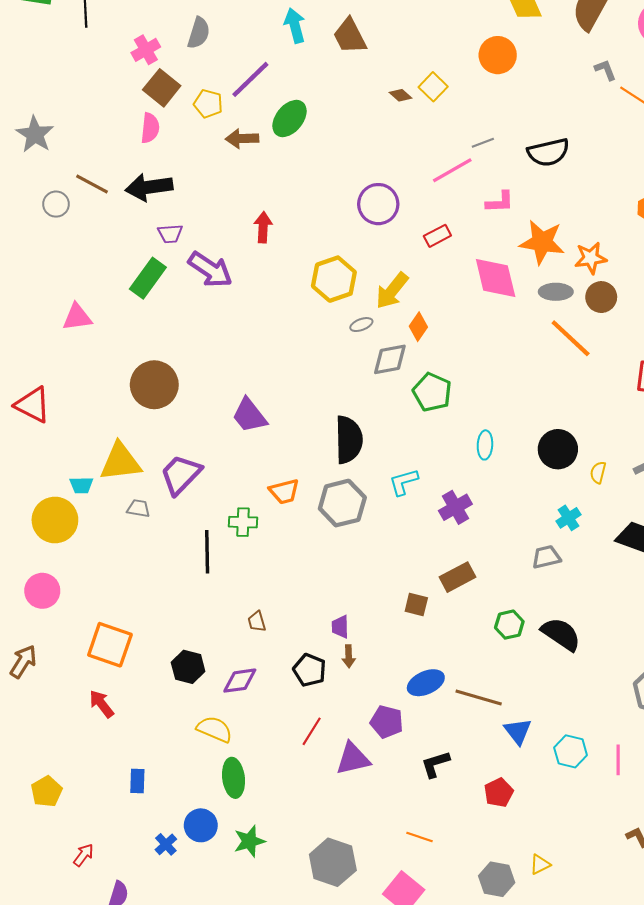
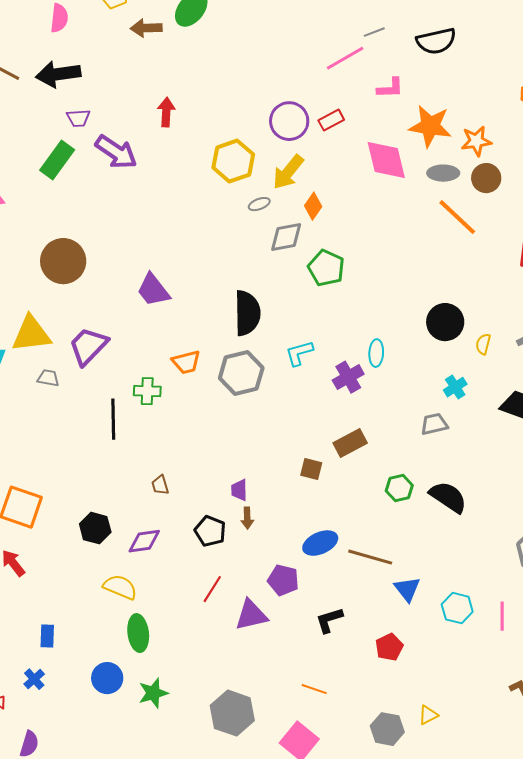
purple circle: (378, 204) -> (289, 121), moved
cyan ellipse: (485, 445) -> (376, 353), moved
blue cross: (166, 844) -> (34, 679), moved

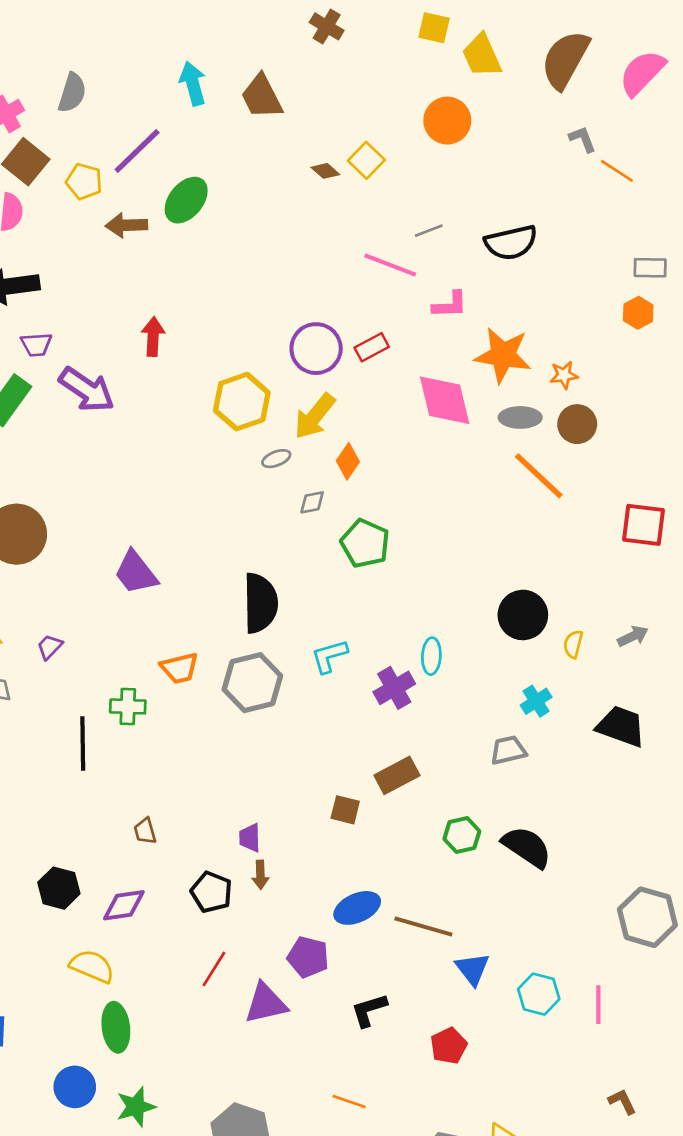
pink line: (345, 58) -> (390, 265), turned 51
orange star: (476, 141) -> (564, 375), size x0.7
gray diamond: (286, 237) -> (312, 502), size x0.6
purple trapezoid: (88, 346) -> (50, 647), size x0.5

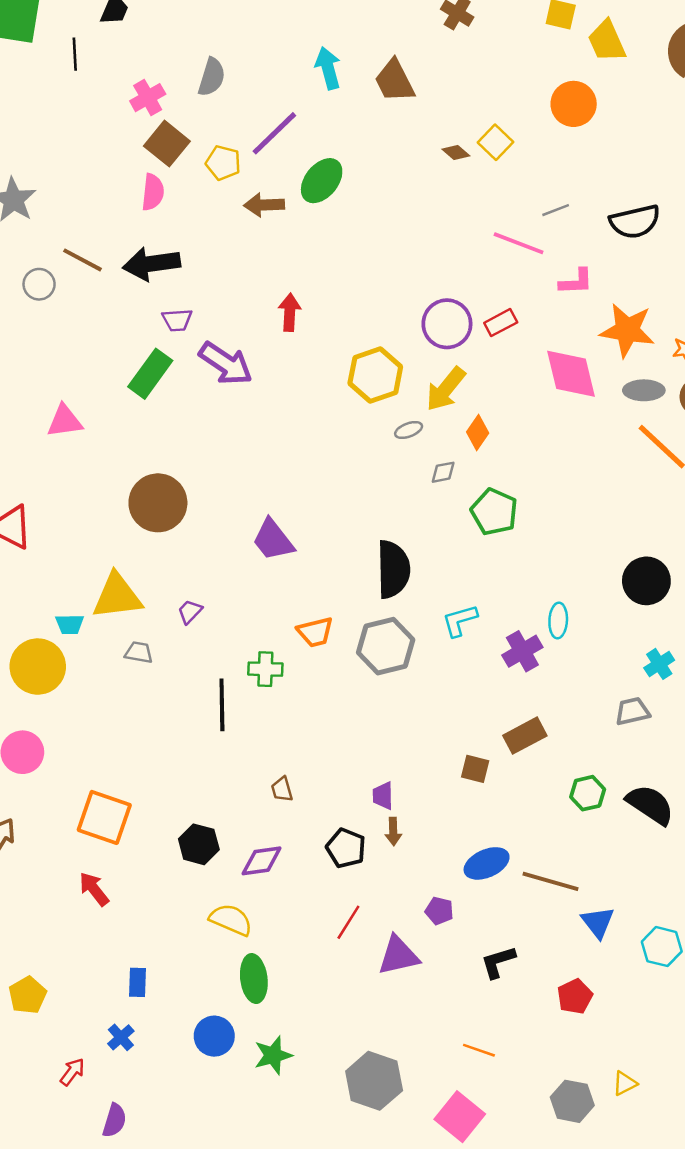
purple pentagon: (308, 957) -> (439, 911), size x0.7

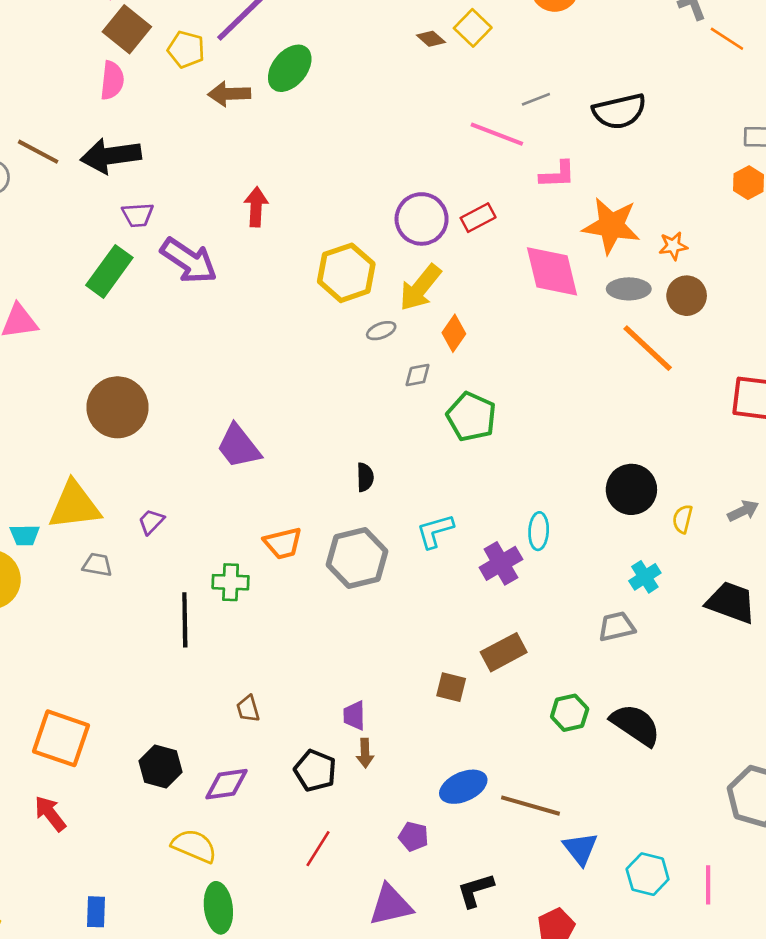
black semicircle: (393, 569) -> (365, 477), size x0.5
purple triangle: (398, 956) -> (391, 905), moved

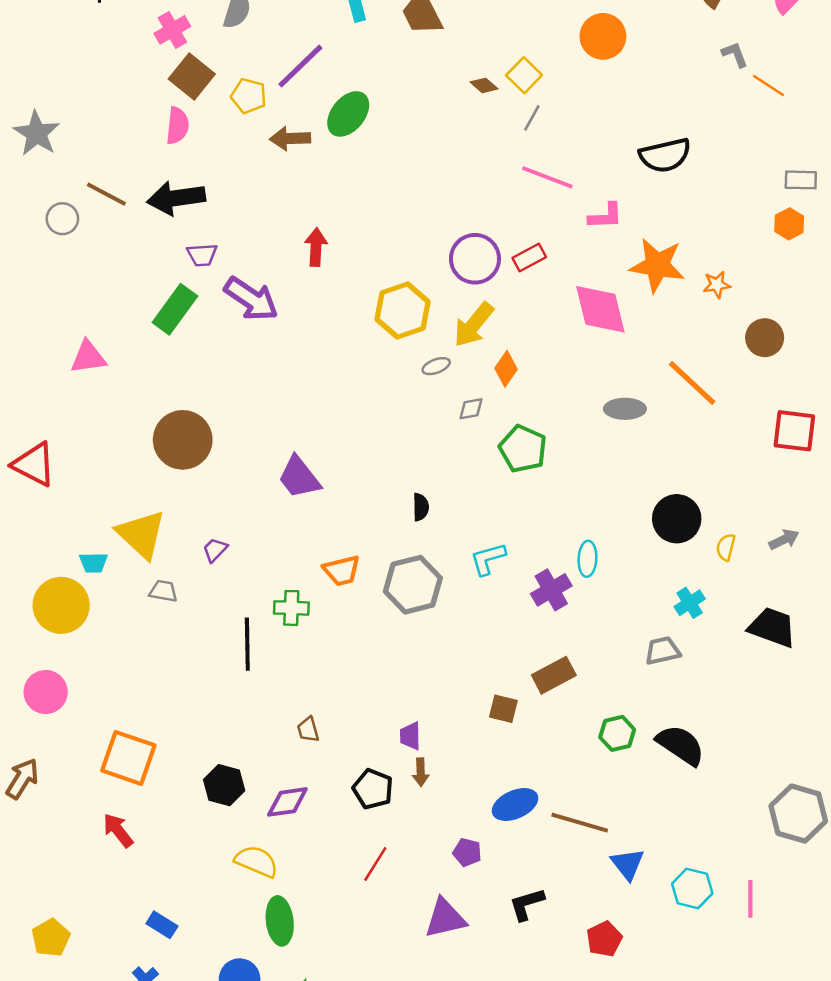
gray line: (536, 99) -> (532, 118), moved, turned -40
gray ellipse: (629, 289) -> (625, 409), moved
brown circle: (687, 296) -> (765, 338), moved
yellow triangle: (74, 506) -> (141, 534), turned 50
blue rectangle: (96, 912) -> (162, 925), turned -60

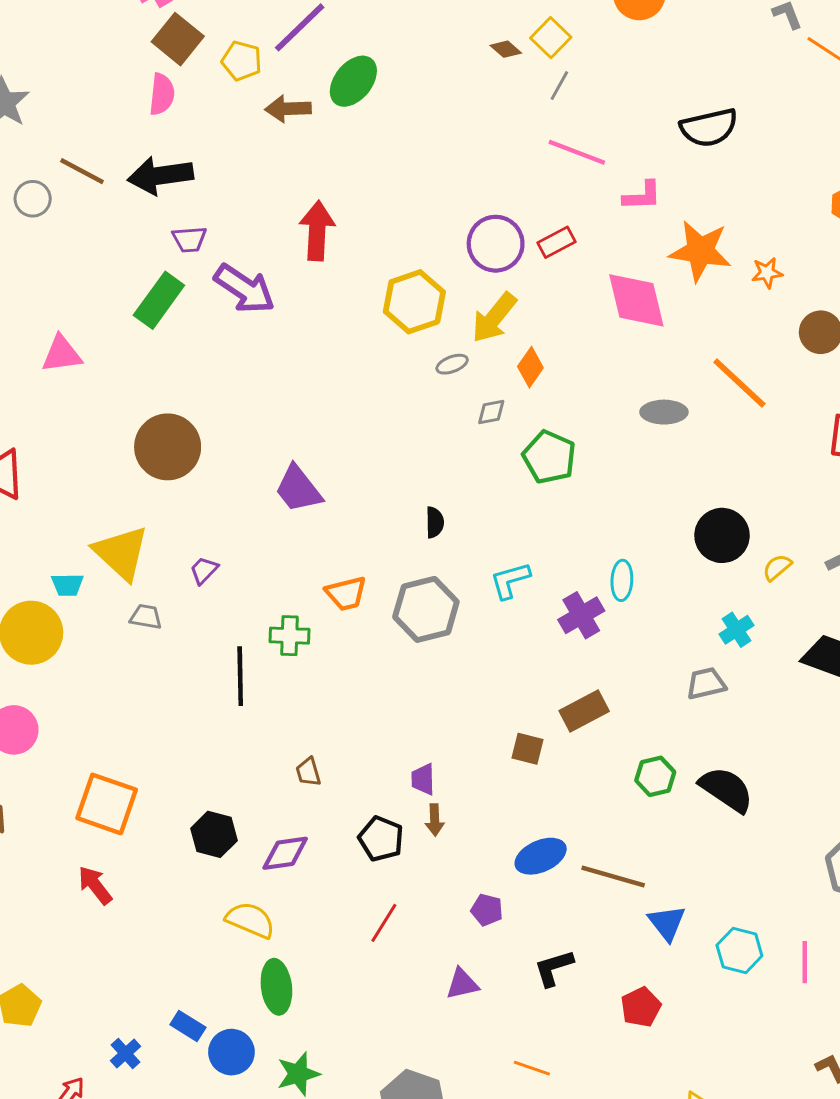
red arrow: (316, 247) -> (317, 231), size x1.4
yellow semicircle: (726, 547) -> (777, 567), turned 36
purple triangle: (445, 918) -> (462, 984), size x0.7
blue rectangle: (162, 925) -> (188, 1026), moved

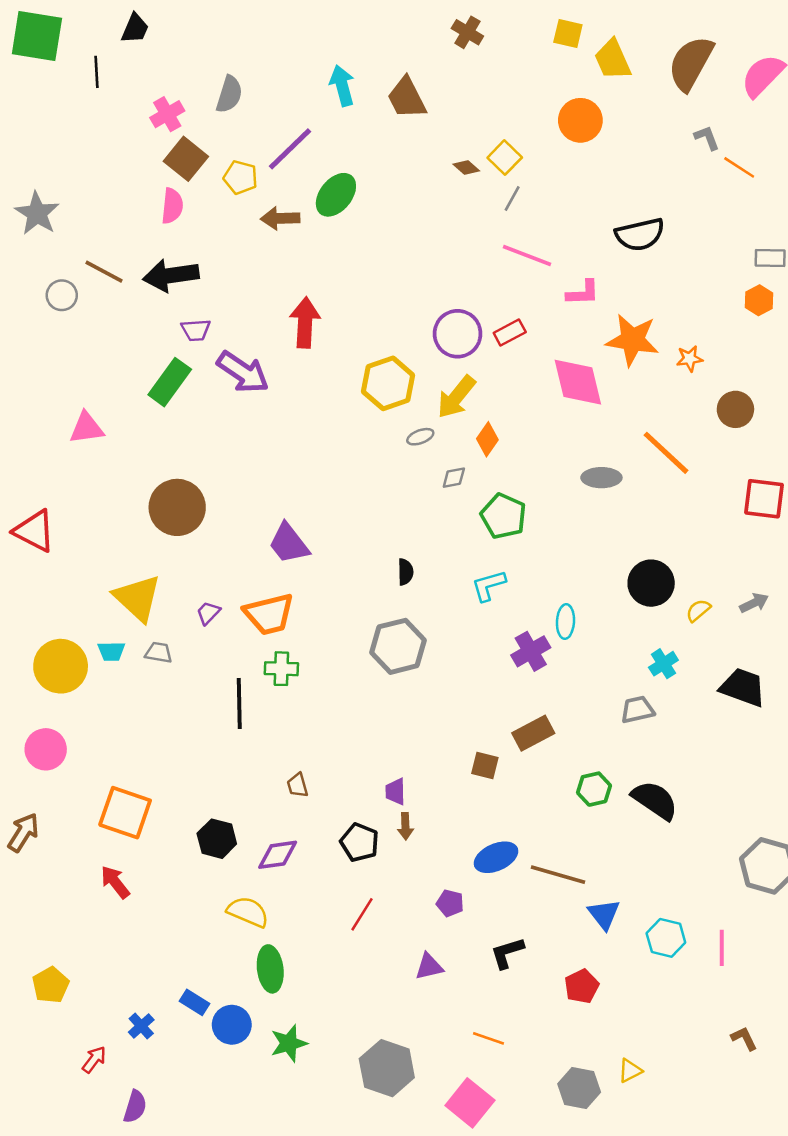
cyan L-shape: (510, 580) -> (489, 586), moved
cyan trapezoid: (67, 585) -> (111, 651), moved
orange trapezoid: (346, 593) -> (269, 614), moved, size x1.4

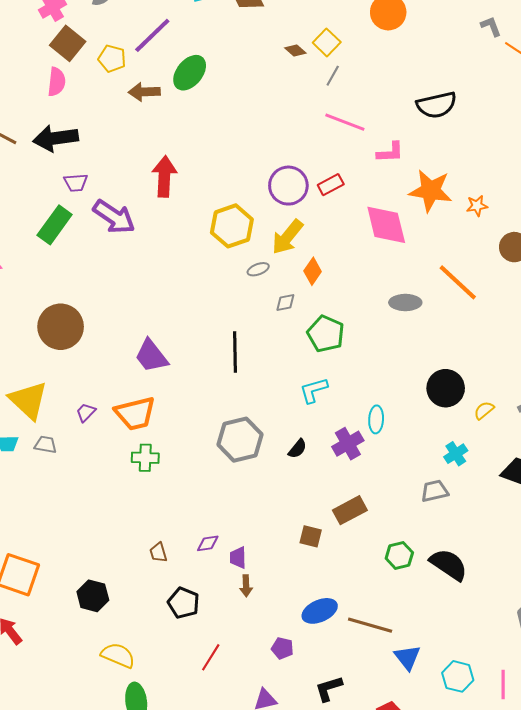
black semicircle: (405, 572) -> (297, 449), moved, turned 40
black line: (239, 703) -> (235, 352), moved
black pentagon: (360, 842) -> (184, 603), moved
purple diamond: (278, 855) -> (208, 543), moved, size x0.7

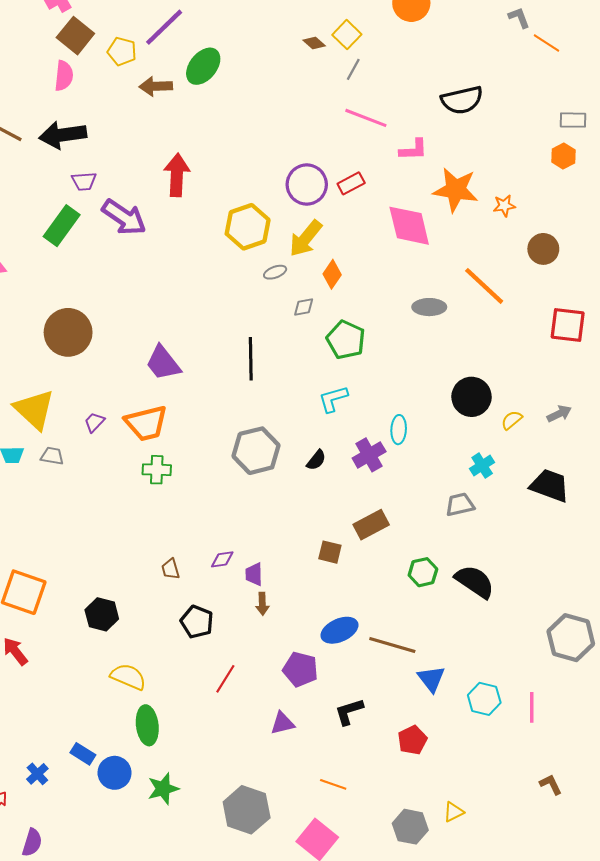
purple pentagon: (282, 648) -> (300, 669), size x1.5

